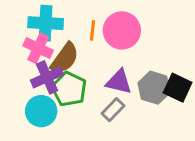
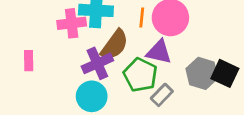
pink cross: (38, 48) -> (72, 23), moved, turned -32
purple triangle: (119, 82) -> (159, 52), moved
green pentagon: (69, 89) -> (140, 75), moved

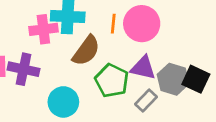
purple triangle: (159, 52) -> (143, 68), moved
purple cross: (97, 63) -> (24, 69), moved, turned 36
gray rectangle: (162, 95) -> (146, 101), moved

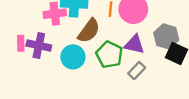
gray hexagon: (173, 79) -> (166, 36), moved
cyan circle: (63, 102) -> (73, 57), moved

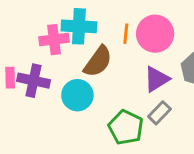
purple triangle: (134, 44) -> (157, 79), turned -45
green pentagon: (109, 55) -> (126, 127), moved

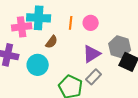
pink circle: (155, 34) -> (91, 23), size x0.6
brown semicircle: (98, 62) -> (52, 42), size x0.6

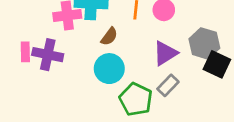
cyan circle: (38, 65) -> (109, 69), moved

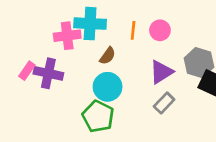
pink rectangle: (25, 52) -> (27, 71), turned 36
green pentagon: (136, 99) -> (98, 116), moved

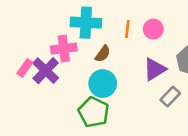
pink cross: (67, 36) -> (64, 49), moved
purple cross: (48, 73) -> (46, 71), turned 32
gray rectangle: (164, 103) -> (170, 97), moved

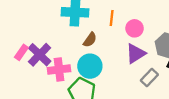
pink circle: (153, 29) -> (135, 28), moved
pink cross: (64, 49) -> (59, 70), moved

